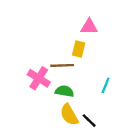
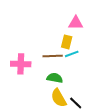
pink cross: (39, 78) -> (21, 64), moved, turned -30
cyan line: (106, 85) -> (72, 54), moved, turned 48

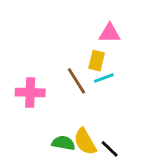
brown line: (53, 56) -> (76, 81), turned 60
green semicircle: (55, 78) -> (63, 143), moved

